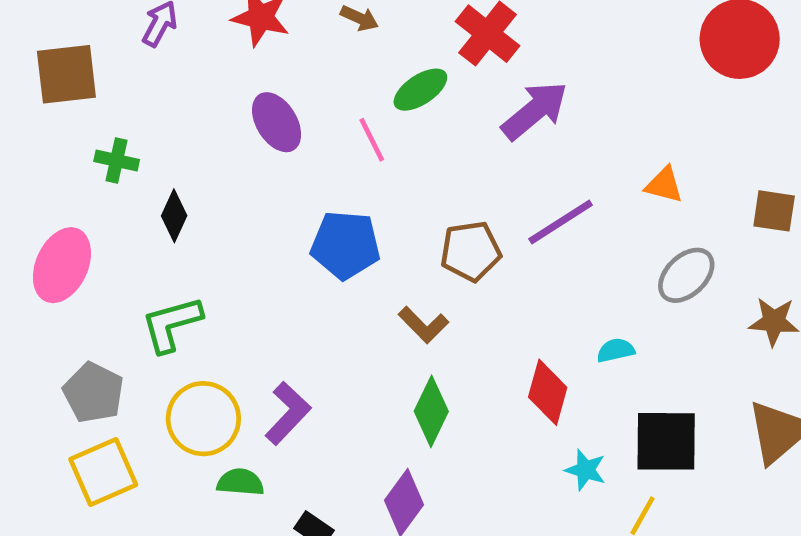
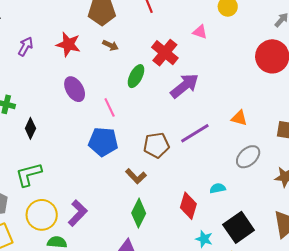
green ellipse: (420, 90) -> (136, 76), turned -30
pink line: (372, 140) -> (110, 107), moved
black square: (666, 441) -> (239, 227), turned -36

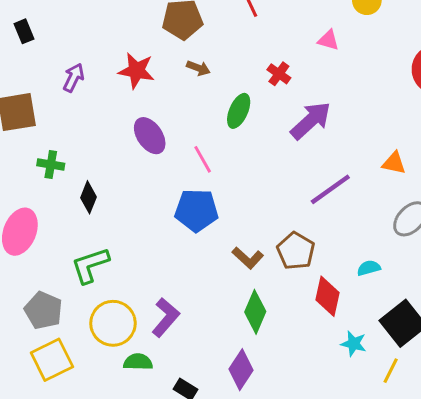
red cross: (165, 53) -> (279, 74), size x0.6
brown pentagon: (156, 145) -> (296, 251), moved, turned -30

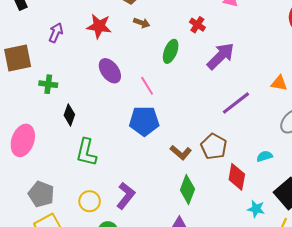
green cross: (51, 165) -> (48, 84), moved
green L-shape: (90, 265) -> (86, 152), moved, turned -56
yellow circle: (113, 323) -> (90, 201), size x0.7

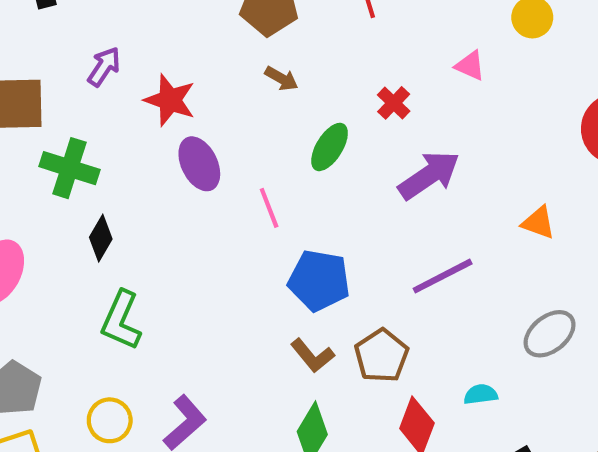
red star: (99, 26) -> (170, 100), moved
orange triangle: (279, 83) -> (538, 223), moved
green cross: (48, 84) -> (69, 168), size x1.5
blue pentagon: (144, 121) -> (319, 281), moved

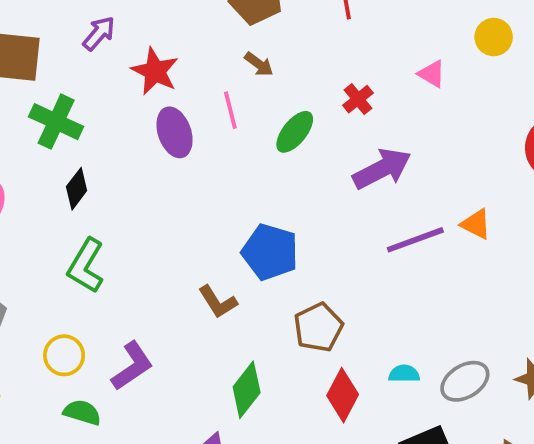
pink line: (269, 208) -> (230, 110), moved
purple line: (443, 276) -> (415, 240), moved
gray ellipse: (550, 334) -> (465, 381), moved
brown L-shape: (312, 356) -> (218, 302), moved

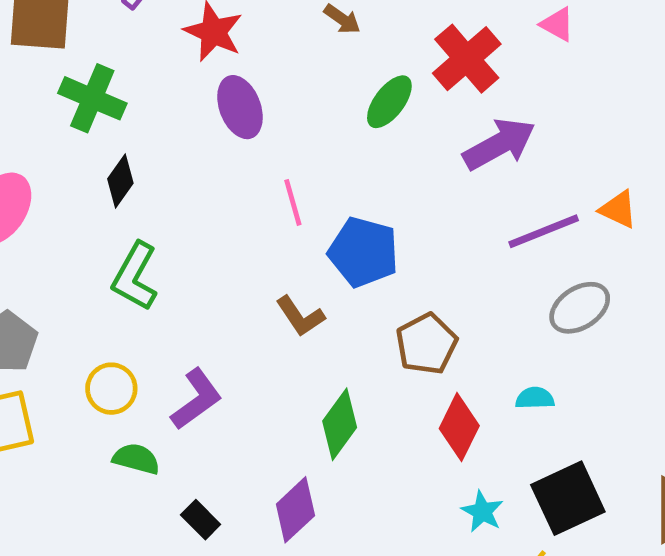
red cross: (358, 99) -> (467, 59), size x1.8
pink line: (230, 110) -> (293, 202), moved
gray ellipse: (465, 381) -> (580, 308), moved

